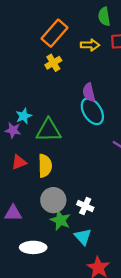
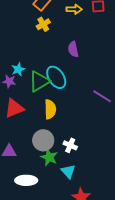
cyan ellipse: (92, 111) -> (56, 77), moved
green triangle: (49, 130) -> (39, 81), turned -30
red triangle: (19, 162) -> (14, 108), size x1.5
yellow semicircle: (45, 166) -> (50, 109), moved

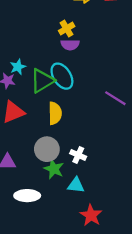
yellow cross: (43, 24) -> (67, 29), moved
purple semicircle: (73, 49) -> (70, 45), moved, turned -77
cyan triangle: (68, 171) -> (76, 185), turned -42

